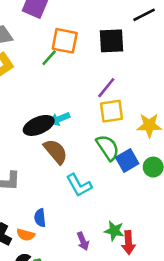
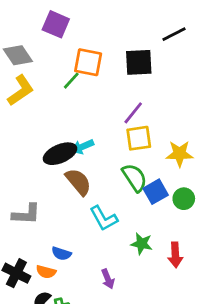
blue semicircle: (40, 218) -> (61, 254), turned -66
green star: (114, 231) -> (142, 244), moved
red arrow: (128, 243) -> (175, 255), moved

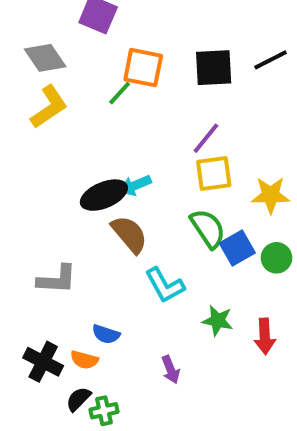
black line: (174, 34) -> (271, 60), moved

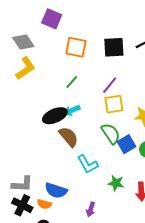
green line: (120, 93) -> (72, 82), moved
gray L-shape: (57, 279) -> (22, 184), moved
blue semicircle: (106, 334) -> (56, 190), size x1.5
purple arrow: (171, 370) -> (91, 209), turned 40

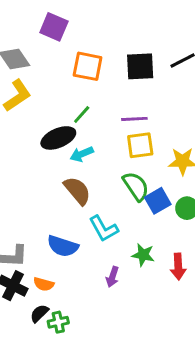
purple line: (110, 85) -> (134, 119), turned 48
black ellipse: (55, 116) -> (58, 138), moved
blue semicircle: (56, 190) -> (63, 246), moved
purple arrow: (91, 209) -> (112, 277), moved

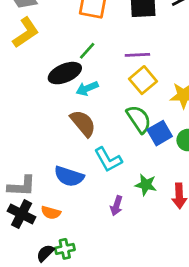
yellow square: (140, 145) -> (143, 80), turned -32
black semicircle: (39, 313) -> (45, 253), moved

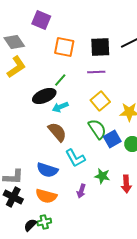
purple line: (137, 55) -> (96, 72), moved
orange semicircle: (51, 213) -> (46, 196), moved, size x1.5

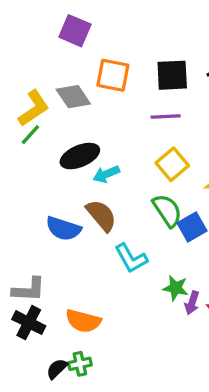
gray diamond: (14, 42) -> (73, 97), moved
green line: (60, 80) -> (30, 135), moved
blue semicircle: (47, 170) -> (63, 229), moved
purple arrow: (81, 191) -> (192, 303), moved

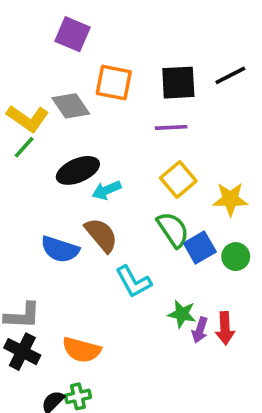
yellow L-shape: (34, 108) -> (28, 118), turned 69

